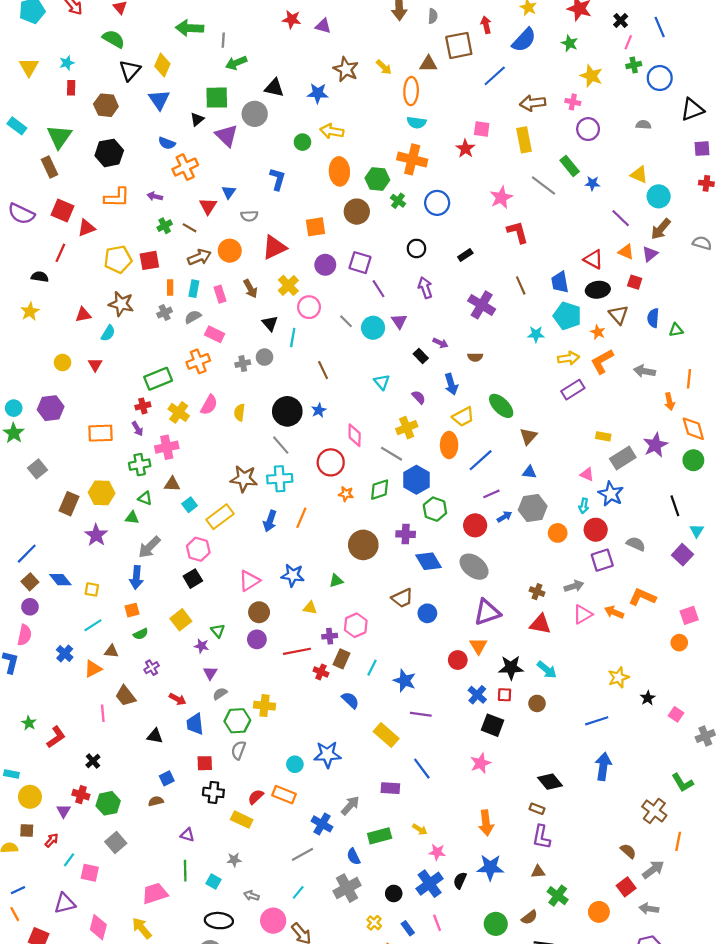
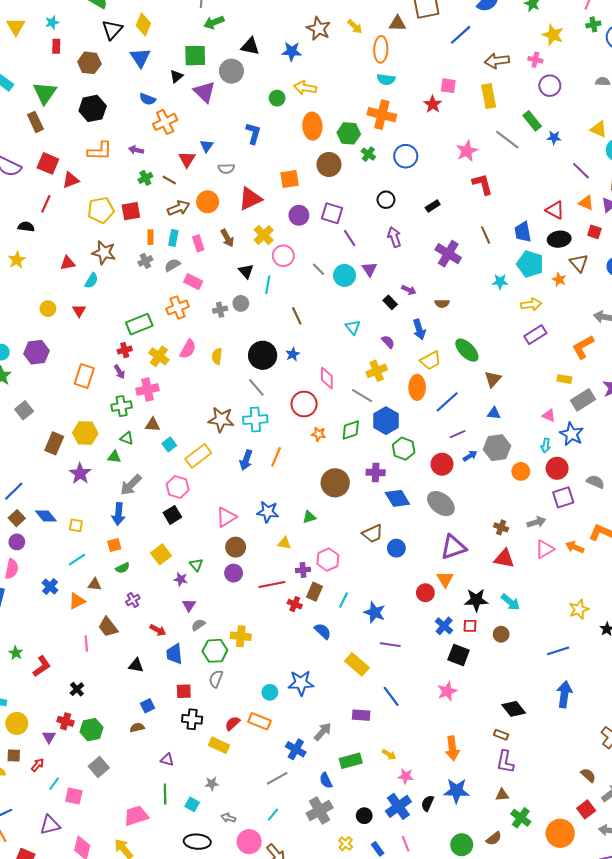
orange L-shape: (602, 361) -> (583, 347), moved
orange rectangle: (101, 433) -> (84, 376), turned -70
orange circle: (599, 912) -> (560, 833), size x1.4

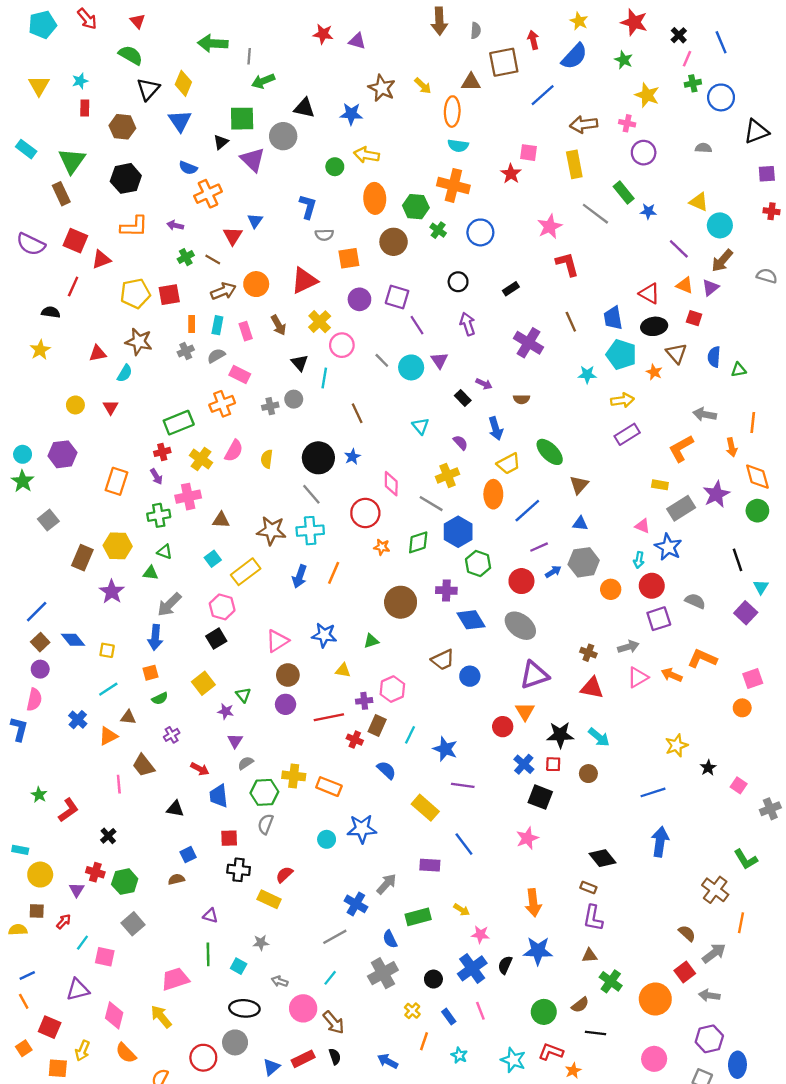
gray semicircle: (226, 169) -> (324, 235), moved
brown triangle: (153, 425) -> (221, 520), moved
orange rectangle: (259, 721) -> (329, 787), moved

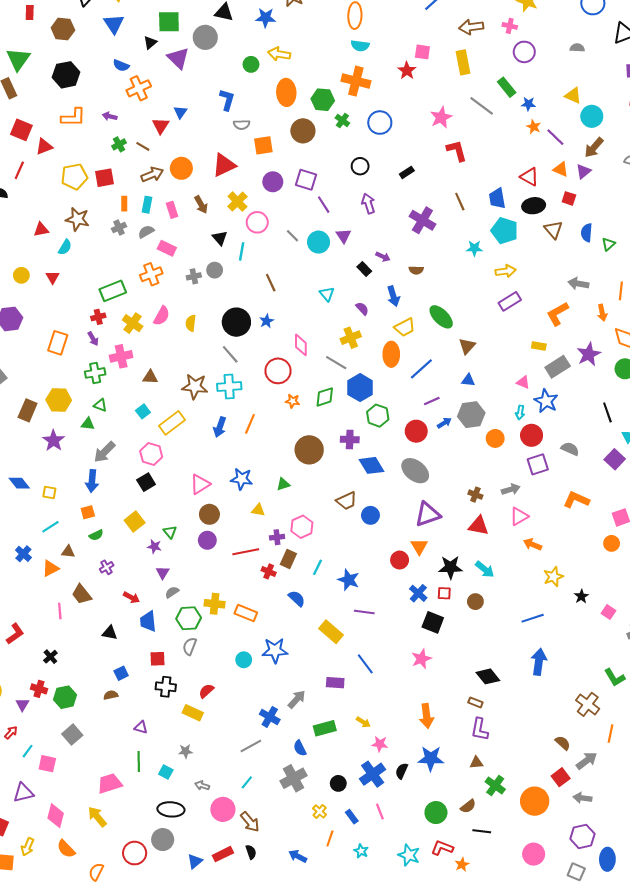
green triangle: (739, 370) -> (608, 244), turned -32
orange star: (654, 372) -> (534, 127), moved
orange arrow: (672, 675) -> (533, 544), moved

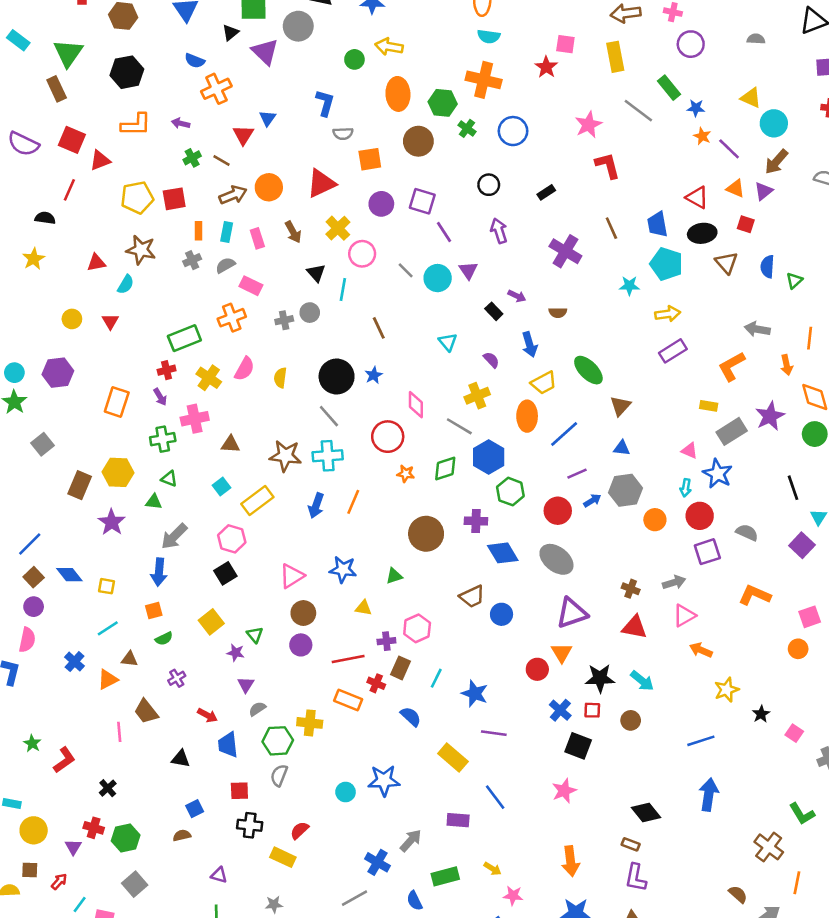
orange rectangle: (246, 613) -> (348, 700), moved

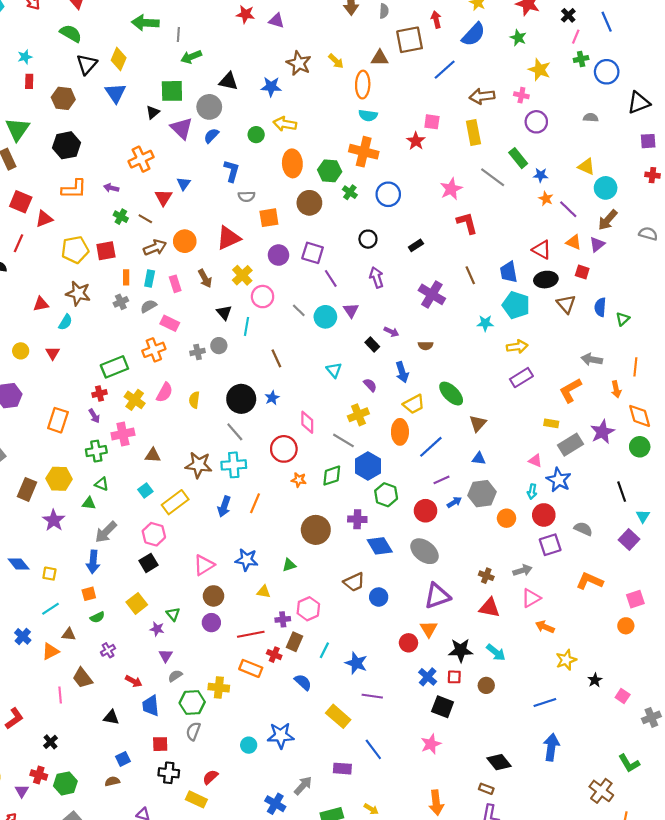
blue semicircle: (195, 61) -> (211, 136), moved, turned 112
green cross: (192, 158) -> (121, 217), turned -32

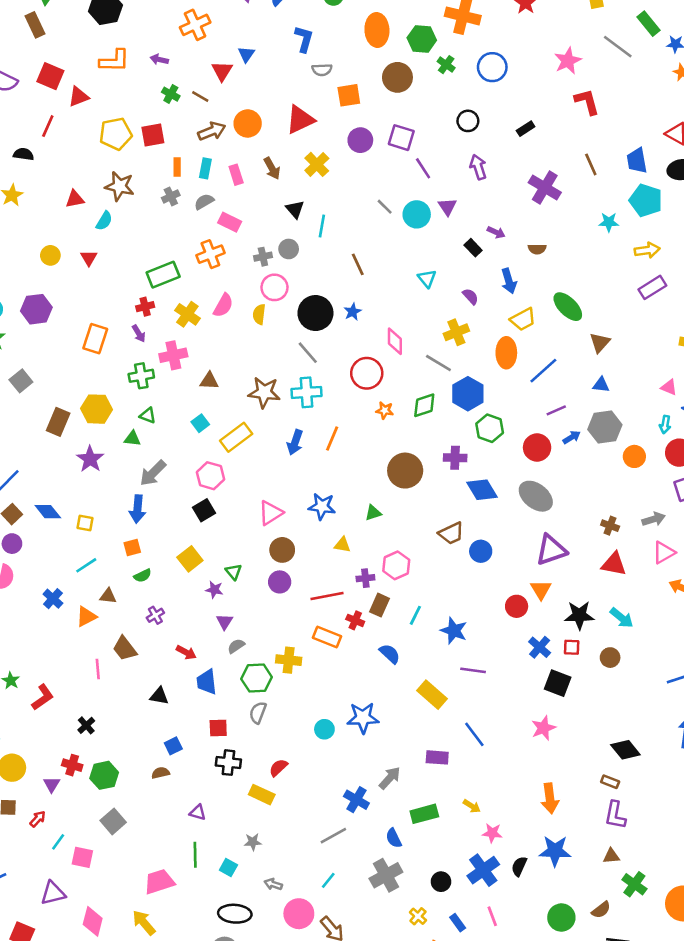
pink circle: (263, 297) -> (275, 287), moved

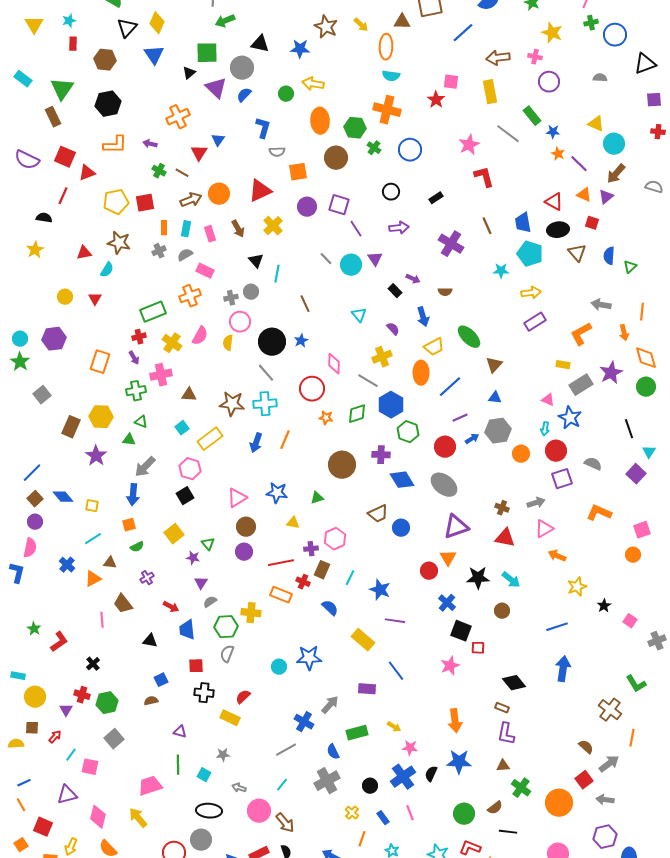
purple arrow: (478, 167) -> (399, 228), turned 102
red square: (572, 647) -> (478, 648), moved

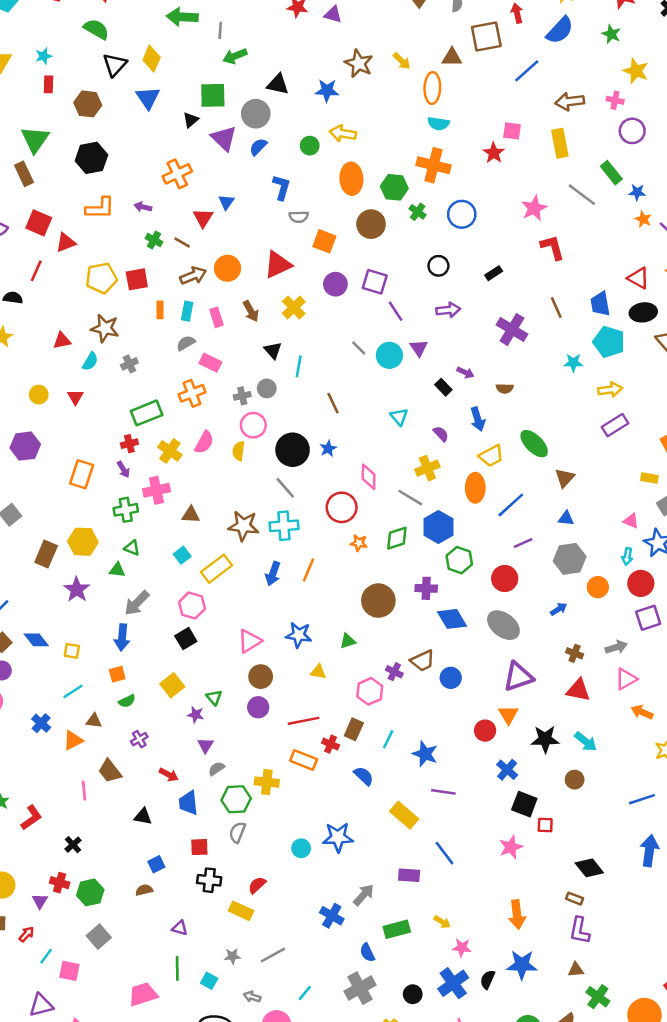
orange square: (298, 172) -> (324, 241), turned 30
gray cross: (159, 251) -> (129, 364), moved
blue arrow: (472, 439) -> (559, 609), moved
purple cross: (311, 549) -> (394, 672), moved, turned 32
gray line: (286, 750) -> (273, 955), moved

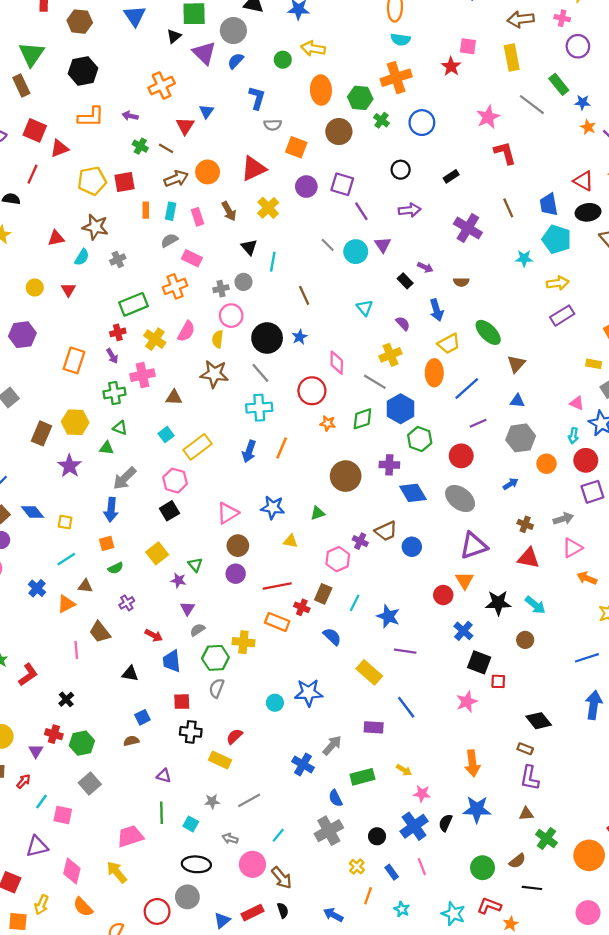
orange cross: (434, 165) -> (396, 78), turned -32
brown star: (243, 526) -> (214, 374), moved

